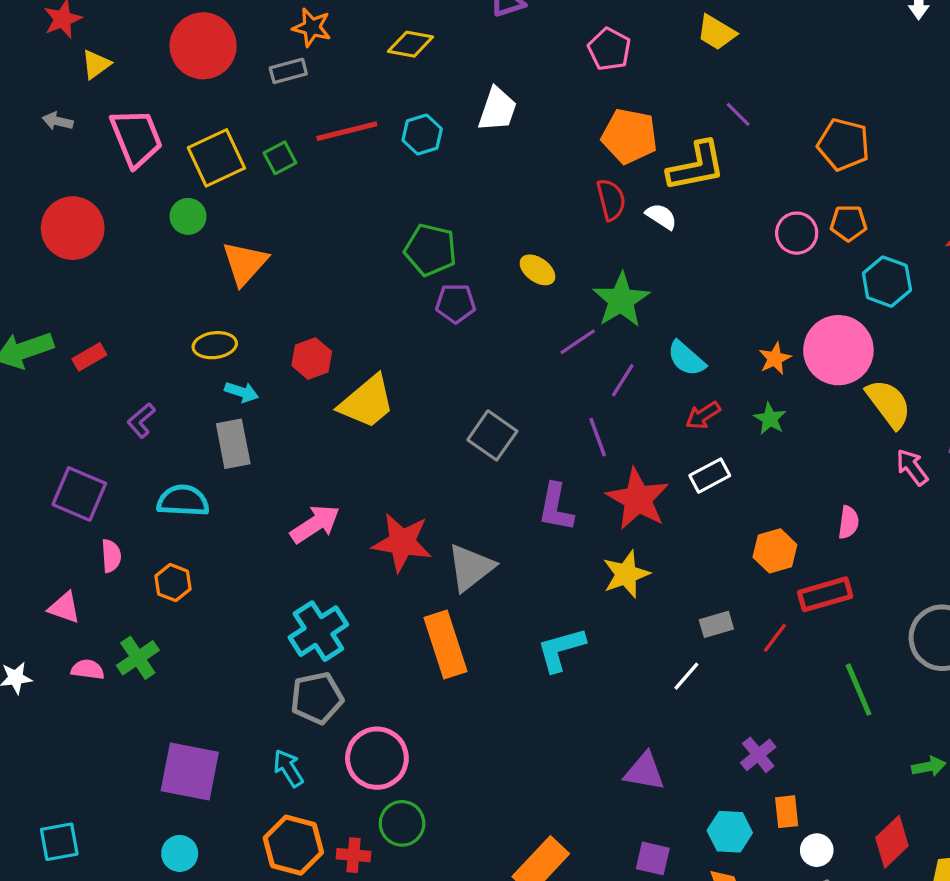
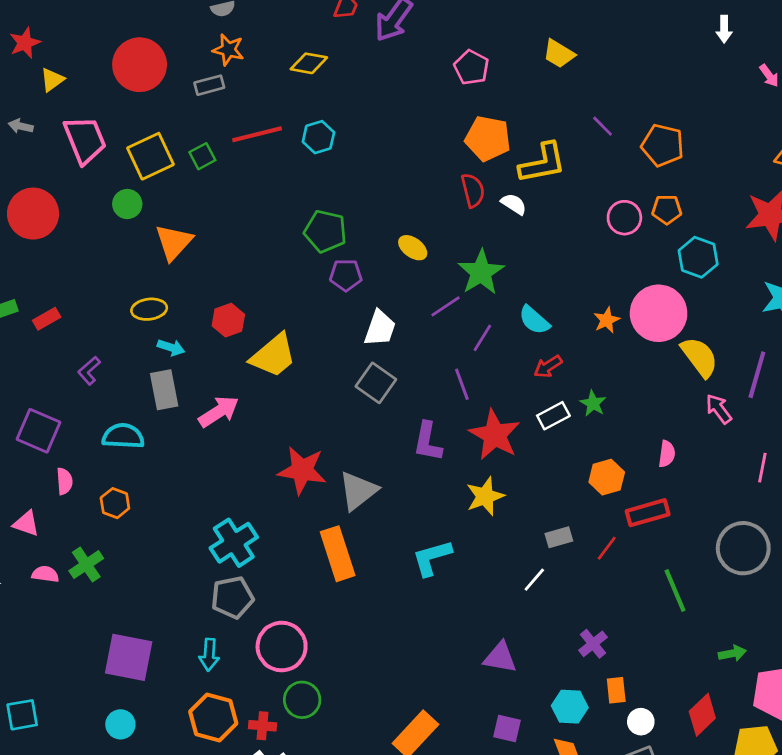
white trapezoid: (497, 109) -> (380, 328), moved
purple line: (738, 114) -> (603, 126), moved
green star: (770, 419) -> (593, 403), moved
pink arrow: (315, 524) -> (219, 412), moved
cyan arrow: (288, 768) -> (209, 655), turned -144

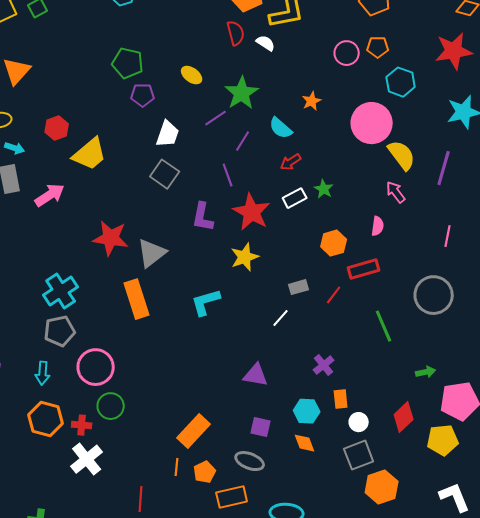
orange star: (607, 320) -> (312, 101), moved
pink arrow: (719, 409) -> (396, 192), moved

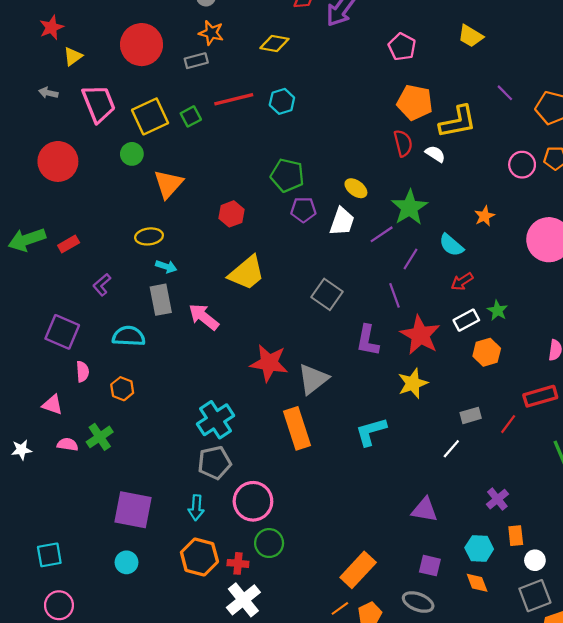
red hexagon: (57, 128) -> (232, 214), moved
white trapezoid: (168, 134) -> (342, 221), moved
pink arrow: (50, 195) -> (204, 317), turned -108
orange hexagon: (334, 243) -> (487, 352), moved
orange line: (177, 467) -> (340, 608), turned 48

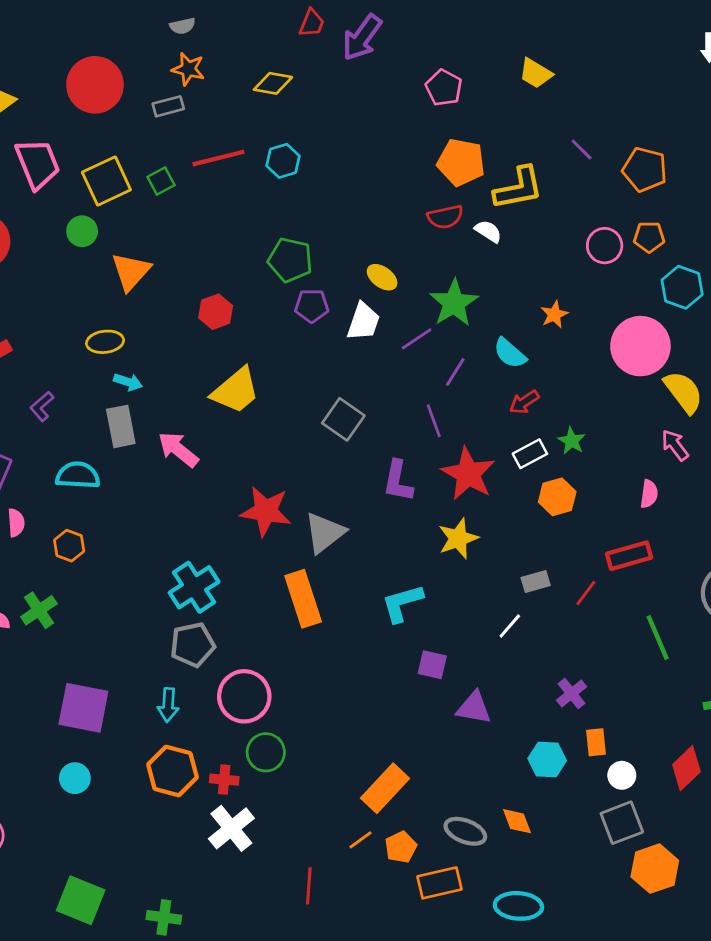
red semicircle: (403, 143) -> (445, 217), turned 92
purple square: (430, 566) -> (432, 665), moved
orange diamond: (477, 583) -> (517, 821), moved

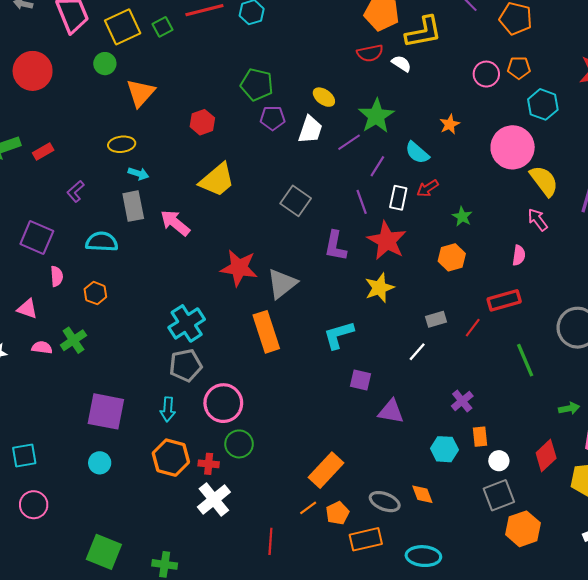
white rectangle: (530, 454) -> (398, 198), moved, turned -50

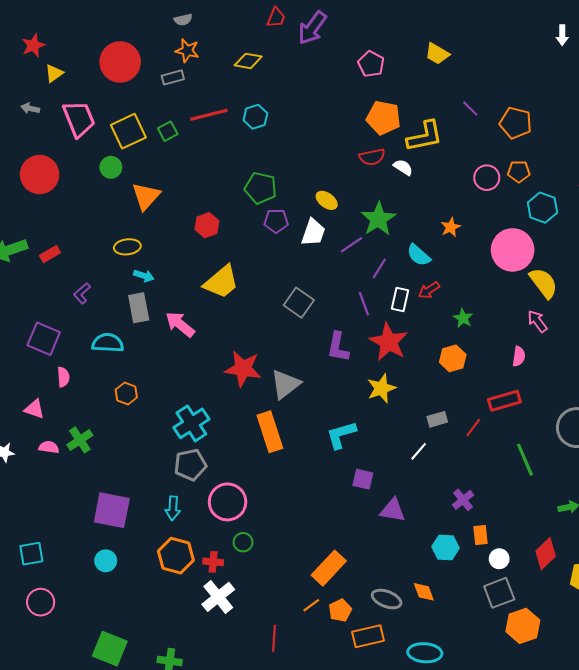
orange hexagon: (95, 293) -> (126, 393), moved
green circle: (239, 444) -> (243, 542), size x0.7

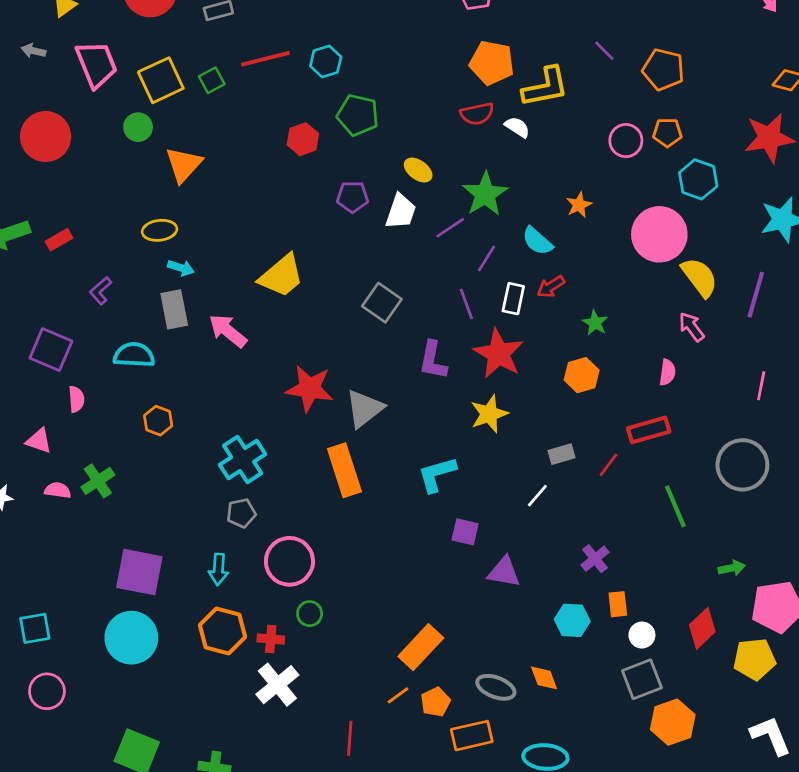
green pentagon: (261, 188) -> (358, 115), moved
red hexagon: (207, 225) -> (303, 139), moved
gray pentagon: (190, 465) -> (241, 513), size x0.7
cyan circle: (106, 561) -> (131, 638), size x1.8

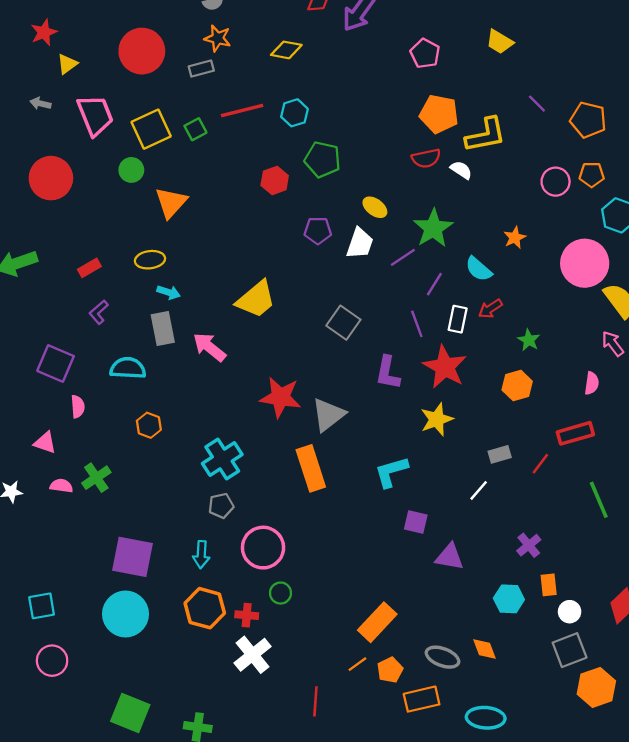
red rectangle: (59, 240) -> (89, 268), moved

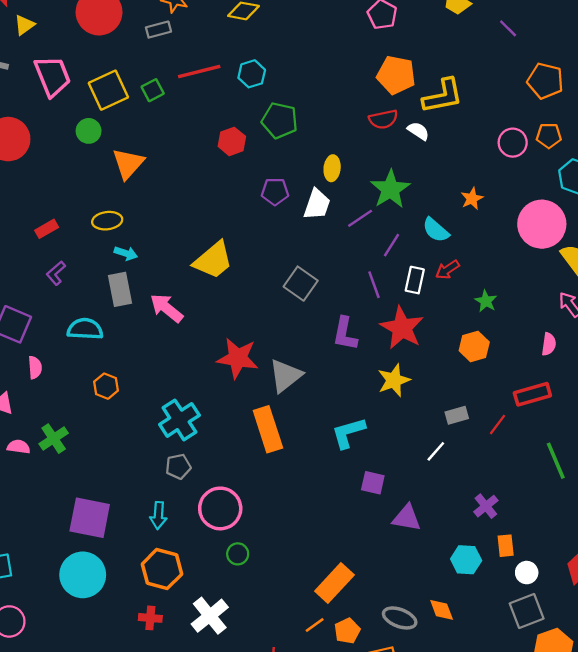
purple line: (537, 104) -> (508, 28), moved
yellow ellipse: (375, 207) -> (332, 168), turned 60
red cross: (247, 615) -> (150, 618), moved

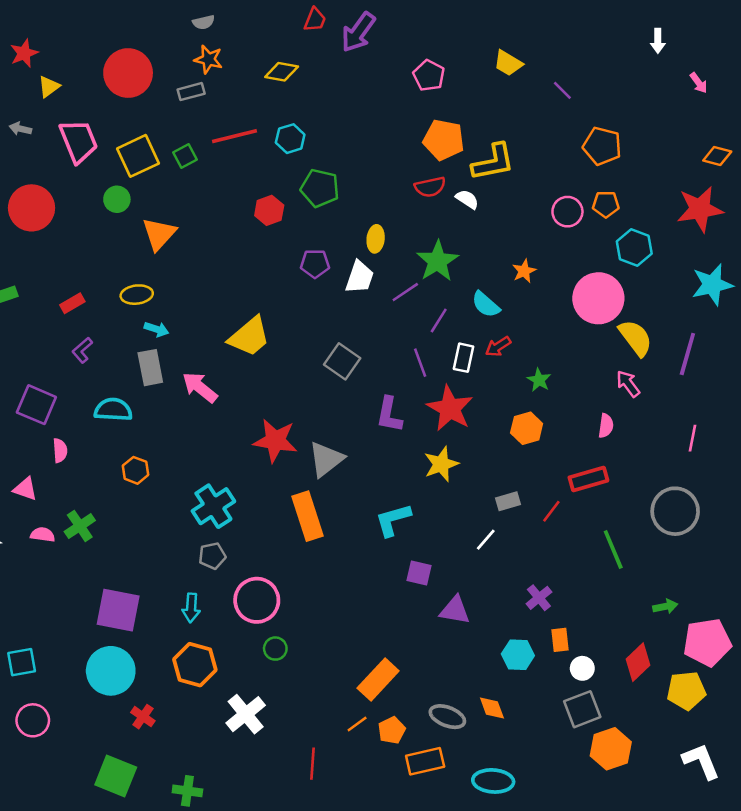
red cross: (150, 618) -> (143, 717), moved, turned 30

